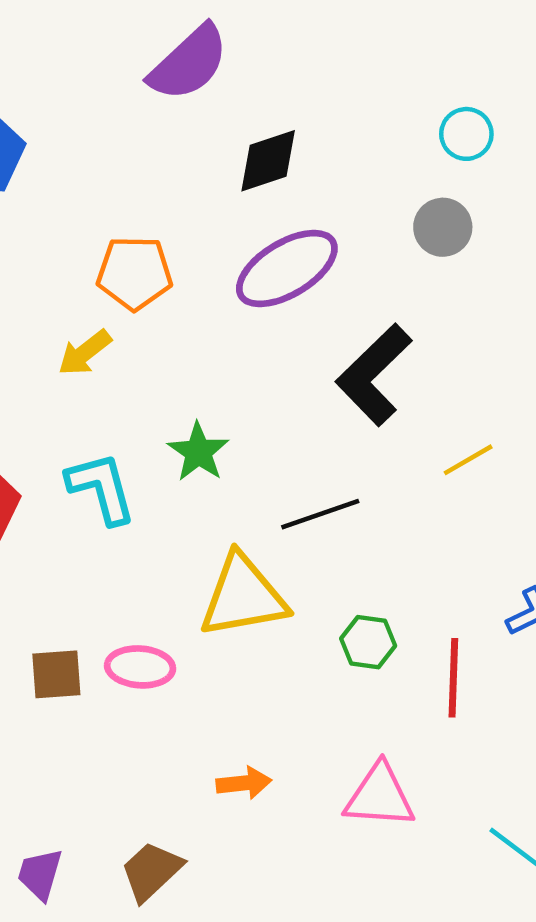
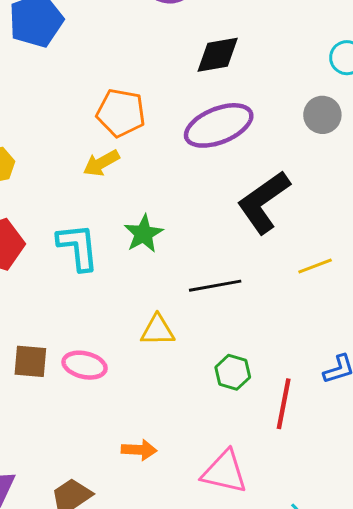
yellow arrow: (85, 353) -> (101, 163), moved
yellow triangle: (243, 596) -> (158, 330), size x0.6

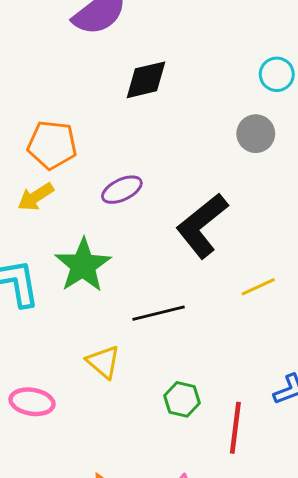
purple ellipse: (219, 125) -> (122, 190), moved, size x0.6
green star: (144, 234) -> (83, 265), size x1.4
yellow triangle: (158, 330) -> (103, 362), turned 45

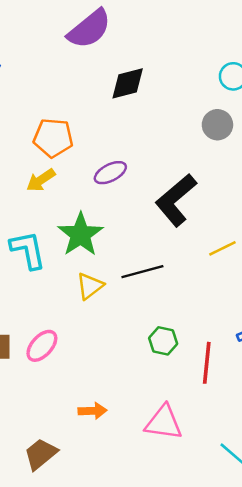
yellow triangle: (103, 362) -> (90, 286), moved, turned 44
pink ellipse: (32, 402) -> (42, 346), turned -56

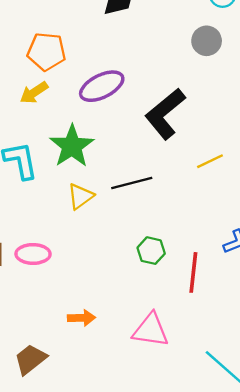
purple ellipse: (110, 173) -> (102, 86), size x1.4
pink ellipse: (42, 346) -> (33, 254), turned 48

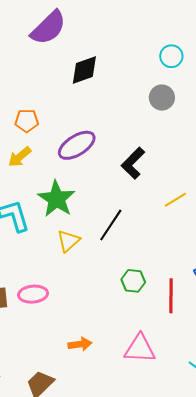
orange pentagon: (46, 52) -> (27, 121), size x0.7
black L-shape: (165, 114) -> (133, 163), size x0.7
black line: (132, 183) -> (111, 225), turned -36

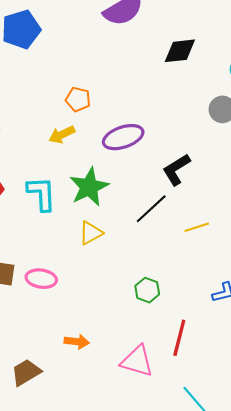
black diamond: (84, 70) -> (180, 51), moved
yellow line: (175, 200) -> (197, 227), moved
black line: (111, 225) -> (151, 209), moved
red line: (171, 296) -> (179, 338), moved

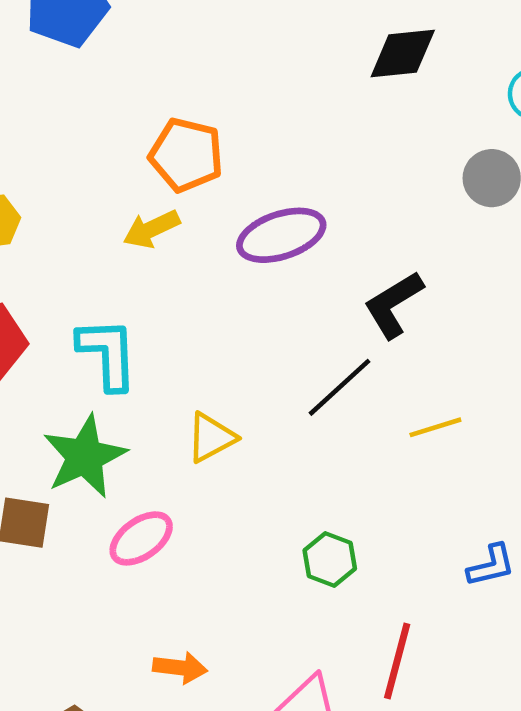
orange pentagon: (78, 99) -> (186, 155), size x1.4
green star: (89, 187) -> (85, 456), moved
pink ellipse: (41, 279) -> (141, 538), moved, turned -44

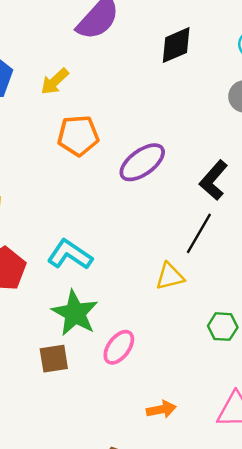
yellow arrow: (151, 229) -> (55, 81), moved
cyan L-shape: (108, 354) -> (70, 255), turned -36
yellow triangle: (211, 438) -> (170, 276), moved, turned 32

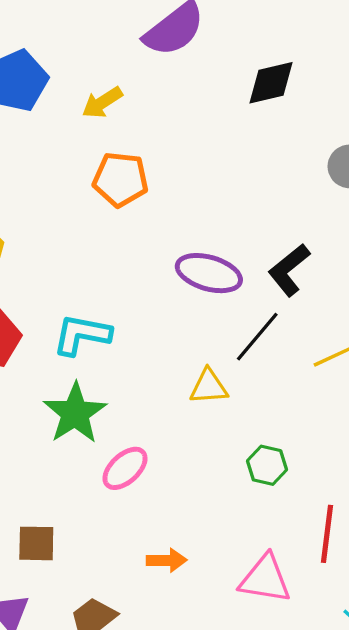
purple ellipse: (142, 162) -> (209, 273), moved, turned 42
cyan L-shape: (70, 255) -> (82, 335), turned -33
brown square: (54, 359) -> (36, 543), moved

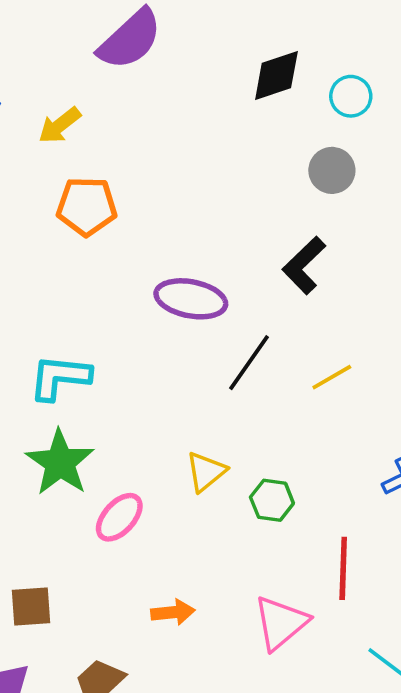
black diamond: (271, 83) -> (276, 76), moved
black L-shape: (289, 270) -> (304, 265), moved
yellow triangle: (209, 387) -> (206, 472), moved, turned -30
pink triangle: (265, 579) -> (281, 623), turned -44

